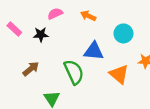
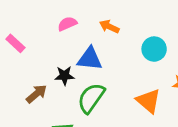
black star: (41, 35) -> (64, 76), moved
blue triangle: (94, 51) -> (90, 59), moved
green semicircle: (74, 72) -> (91, 98), turned -120

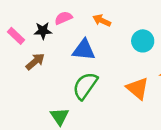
black star: (64, 76) -> (43, 31), moved
brown arrow: (36, 94) -> (35, 61), moved

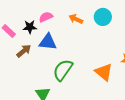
cyan circle: (143, 41) -> (103, 17), moved
blue triangle: (84, 50) -> (48, 42), moved

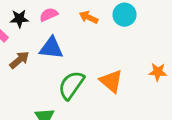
black star: (30, 27) -> (19, 19), moved
orange triangle: (104, 72) -> (111, 81), moved

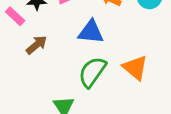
blue triangle: (51, 48) -> (91, 32), moved

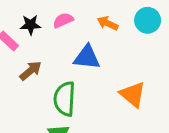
green semicircle: (92, 72) -> (65, 99), moved, turned -32

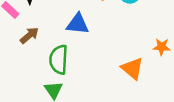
orange triangle: (133, 94) -> (132, 68), moved

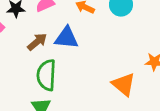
brown arrow: (29, 35) -> (37, 42), moved

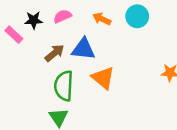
orange triangle: (124, 84) -> (103, 78), moved

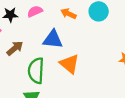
brown arrow: (55, 53) -> (15, 48), moved

